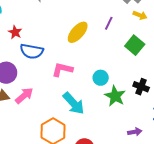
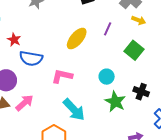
cyan circle: (101, 78) -> (107, 77), moved

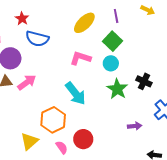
purple line: (108, 29) -> (116, 16), turned -40
green square: (134, 50) -> (113, 41), moved
pink L-shape: (62, 76) -> (80, 58), moved

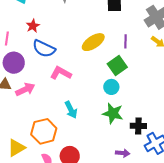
pink L-shape: (80, 58) -> (61, 73), moved
black cross: (144, 81) -> (138, 126), moved, turned -35
green star: (117, 89) -> (113, 113), turned -30
cyan arrow: (76, 93) -> (71, 110), size x0.7

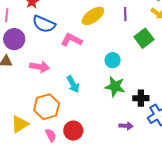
green square: (117, 66) -> (144, 38), moved
pink L-shape: (61, 73) -> (71, 40), moved
pink arrow: (25, 89) -> (40, 67), moved, turned 36

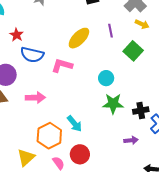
cyan arrow: (73, 84) -> (75, 124), moved

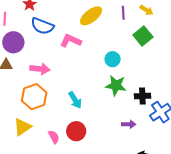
yellow arrow: (142, 24) -> (146, 10), moved
orange hexagon: (49, 136) -> (34, 97), moved

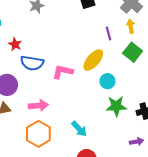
yellow arrow: (146, 10) -> (131, 26), turned -120
yellow ellipse: (91, 16) -> (93, 60), moved

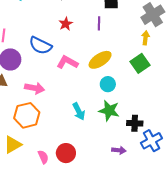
purple line: (109, 34) -> (99, 23), moved
red star: (15, 44) -> (66, 24), moved
cyan arrow: (79, 129) -> (79, 111), moved

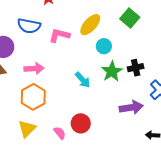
green star: (109, 111) -> (112, 71), turned -30
black cross: (135, 123) -> (136, 68), moved
purple arrow: (119, 150) -> (131, 107), size x1.6

